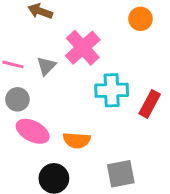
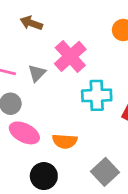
gray square: (121, 174) -> (105, 172), turned -32

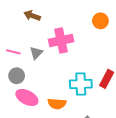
pink cross: (70, 56) -> (61, 41), turned 30
cyan cross: (97, 95) -> (81, 84), moved

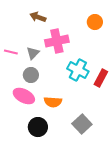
brown arrow: (32, 16) -> (38, 17), moved
gray circle: (17, 76) -> (31, 75), moved
cyan cross: (81, 84) -> (78, 70), moved, turned 30

